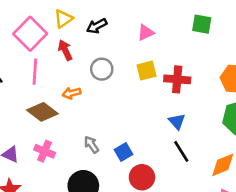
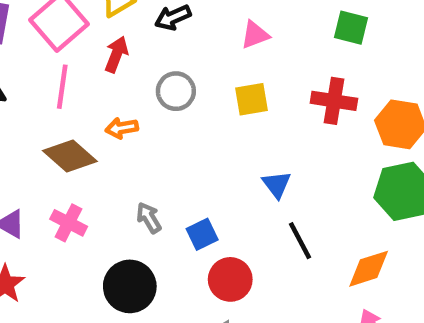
red arrow: (65, 50) -> (116, 54), turned 42
red cross: (177, 79) -> (334, 101), moved
blue triangle: (177, 121) -> (277, 184), moved

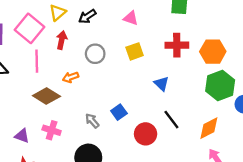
pink triangle: (255, 35) -> (131, 18), turned 49
blue triangle: (277, 184) -> (161, 84), moved
blue square: (202, 234) -> (119, 112), moved
red circle: (230, 279) -> (146, 134), moved

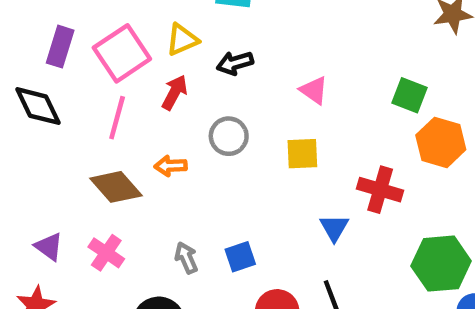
red cross: (177, 45) -> (380, 190), moved
orange hexagon: (213, 52) -> (441, 142), moved

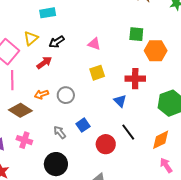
red arrow: (175, 92) -> (44, 63), moved, turned 42
gray circle: (229, 136) -> (66, 95), moved

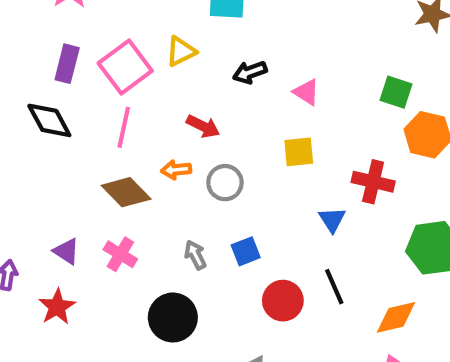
black arrow: (57, 42) -> (250, 72), moved
red arrow: (44, 63) -> (203, 126), moved, turned 49

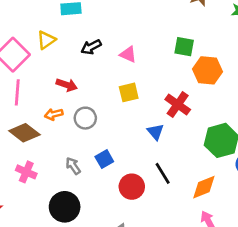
red cross: (373, 182) -> (178, 105), turned 30

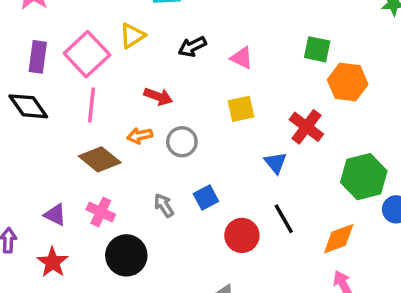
black circle: (65, 207) -> (126, 255), moved

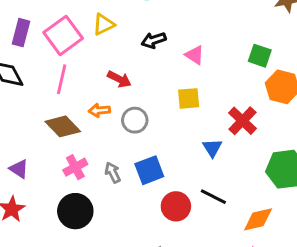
blue square: (206, 198) -> (149, 170), size x1.4
pink cross: (101, 212) -> (75, 167), moved, turned 30
black line: (284, 219) -> (213, 197), turned -40

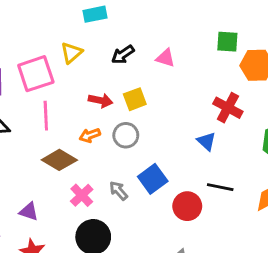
pink square: (63, 35) -> (36, 74), turned 33
yellow square: (189, 98) -> (135, 99), moved

